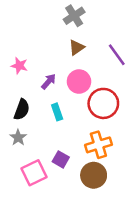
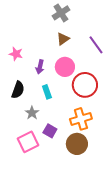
purple arrow: (49, 82) -> (40, 67), turned 152
gray star: (18, 138) -> (32, 113), moved

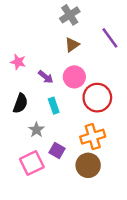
purple line: (96, 45) -> (110, 38), moved
purple arrow: (40, 67) -> (46, 77), turned -64

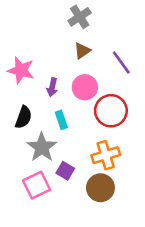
purple line: (110, 38) -> (121, 62), moved
pink star: (18, 62) -> (21, 70), size x1.5
purple arrow: (46, 77) -> (52, 87), turned 63
gray star: (36, 130) -> (42, 147), size x1.6

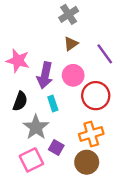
purple arrow: (52, 87) -> (45, 75), size x1.6

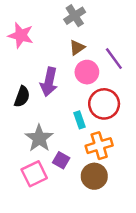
pink star: (18, 61) -> (21, 35), moved
pink circle: (73, 75) -> (87, 72), moved
black semicircle: (20, 101) -> (22, 97), moved
cyan rectangle: (53, 104) -> (80, 120), moved

